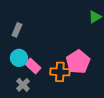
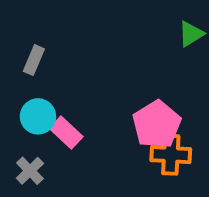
orange cross: (60, 72) -> (171, 155), moved
gray cross: (23, 85) -> (30, 171), moved

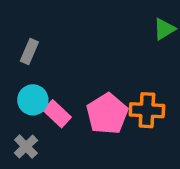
pink pentagon: (157, 124) -> (107, 114), moved
orange cross: (171, 155) -> (147, 110), moved

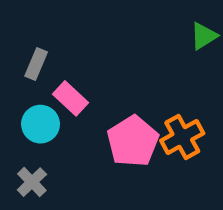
orange cross: (147, 110) -> (182, 137), turned -32
pink rectangle: (57, 114) -> (71, 98), moved

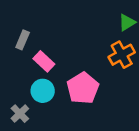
cyan circle: (41, 124) -> (43, 91), moved
orange cross: (182, 137) -> (122, 55), moved

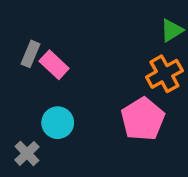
pink rectangle: (44, 61) -> (54, 65), moved
pink pentagon: (83, 88) -> (143, 119), moved

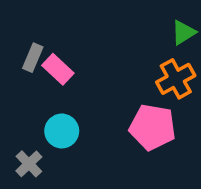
pink pentagon: (143, 119) -> (153, 127), turned -30

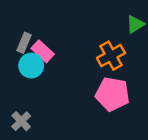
orange cross: (176, 79) -> (111, 56), moved
cyan circle: (62, 131) -> (31, 66), moved

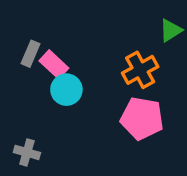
cyan circle: (31, 66) -> (66, 90), moved
gray cross: (21, 121) -> (27, 152), turned -30

